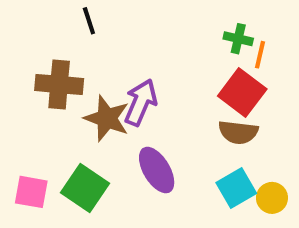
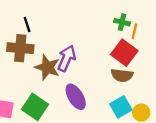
black line: (89, 21) -> (27, 24), moved

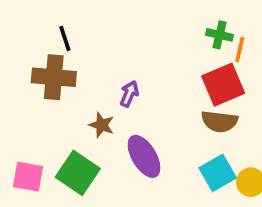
red square: (124, 53) -> (223, 85), turned 30
purple arrow: (67, 58) -> (129, 94), size x0.6
brown star: (47, 67) -> (102, 125), moved, size x0.6

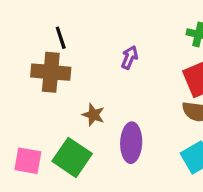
purple arrow: (129, 94) -> (130, 57), moved
purple ellipse: (144, 156) -> (131, 143), turned 33

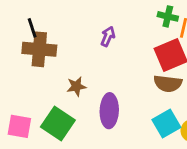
black line: (61, 38) -> (32, 28), moved
brown star: (93, 115) -> (76, 86), turned -30

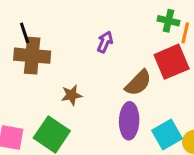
brown semicircle: (168, 84) -> (138, 83), moved, turned -52
purple ellipse: (109, 111) -> (129, 121), moved

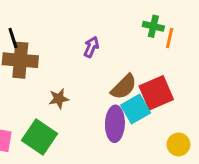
red square: (172, 62) -> (156, 93), moved
cyan square: (167, 134) -> (136, 109), moved

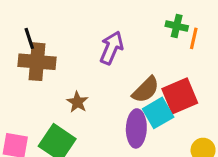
purple arrow: (91, 47) -> (111, 48), size x1.5
brown star: (59, 99) -> (77, 102), turned -30

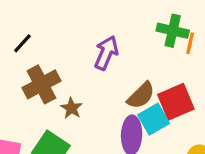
green cross: (177, 26) -> (173, 31), size x1.4
black line: (29, 38) -> (22, 43), turned 60
brown cross: (37, 62) -> (41, 84), moved, turned -33

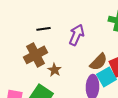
black line: (22, 43) -> (43, 29), moved, turned 40

